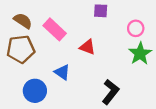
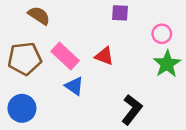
brown semicircle: (23, 21) -> (39, 16), moved
pink rectangle: (55, 29) -> (65, 56), moved
blue circle: (35, 91) -> (22, 108), moved

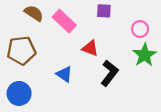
pink rectangle: (65, 56) -> (64, 21), moved
black L-shape: (132, 110) -> (110, 73), moved

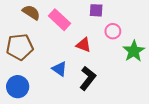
pink circle: (140, 29) -> (113, 31), moved
black L-shape: (110, 73) -> (88, 78), moved

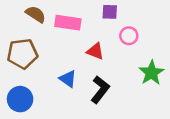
pink rectangle: (59, 20) -> (68, 23), turned -35
green star: (134, 51) -> (152, 73), moved

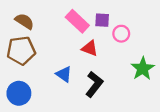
purple square: (110, 12) -> (102, 20), moved
brown semicircle: (36, 14) -> (25, 21), moved
pink rectangle: (68, 23) -> (77, 21), moved, turned 35

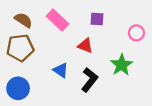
pink rectangle: (77, 21) -> (58, 20), moved
pink circle: (121, 34) -> (136, 33), moved
green star: (143, 69) -> (122, 65), moved

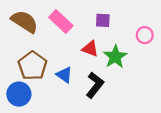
brown semicircle: (23, 20) -> (25, 22), size x1.4
brown pentagon: (20, 48) -> (33, 66), moved, turned -30
green star: (122, 65) -> (115, 57), moved

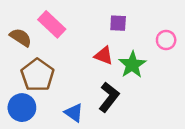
brown semicircle: (25, 22) -> (21, 37), moved, size x0.7
pink rectangle: (61, 22) -> (52, 24), moved
blue triangle: (64, 75) -> (74, 113), moved

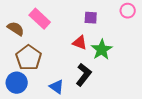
pink circle: (166, 40) -> (128, 11), moved

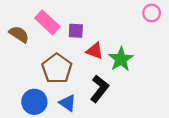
purple square: (91, 18) -> (76, 31), moved
brown pentagon: (29, 58) -> (57, 69), moved
blue circle: (17, 83) -> (34, 102), moved

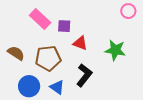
brown semicircle: (19, 34) -> (16, 53), moved
green star: (121, 59) -> (115, 50), moved, turned -30
brown pentagon: (57, 69) -> (48, 58), turned 30

